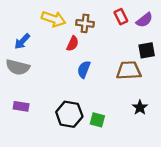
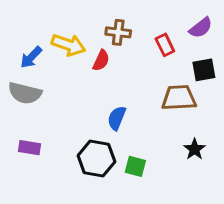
red rectangle: (121, 17) -> (165, 45), moved
yellow arrow: (54, 19) -> (68, 45), moved
blue semicircle: (84, 69) -> (117, 118), moved

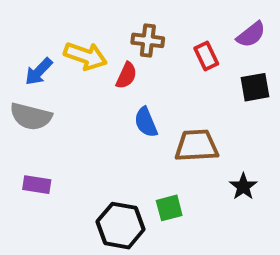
brown trapezoid: (179, 98) -> (197, 146), moved
blue semicircle: (117, 118) -> (146, 122), moved, turned -45
black hexagon: (96, 159) -> (121, 226), moved
green square: (135, 166) -> (169, 208), turned -30

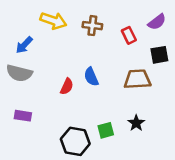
yellow arrow: (85, 56) -> (53, 21), moved
red semicircle: (126, 75) -> (67, 86), moved
brown trapezoid: (197, 146) -> (137, 79), moved
black star: (243, 187) -> (136, 123), moved

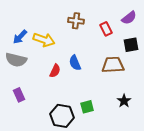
yellow arrow: (53, 21) -> (44, 40), moved
purple rectangle: (23, 116) -> (19, 95), turned 56
black star: (136, 123) -> (124, 101), moved

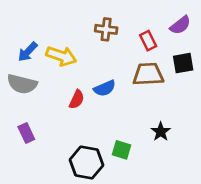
blue semicircle: (75, 63) -> (105, 88), turned -91
brown trapezoid: (113, 65) -> (148, 74), moved
black star: (124, 101) -> (161, 132), moved
green square: (87, 107) -> (122, 150), turned 32

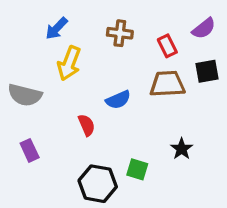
blue arrow: (28, 52) -> (56, 28), moved
yellow arrow: (61, 56) -> (69, 63), turned 92
red semicircle: (77, 99) -> (87, 125), moved, turned -48

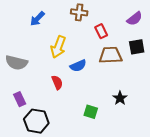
brown cross: (120, 33) -> (79, 12), moved
red rectangle: (167, 46) -> (101, 31), moved
yellow arrow: (69, 63) -> (58, 47), moved
black hexagon: (98, 184) -> (36, 121), moved

